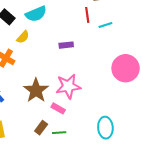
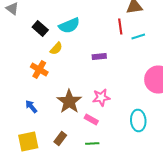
pink star: (68, 86) -> (101, 98), size x0.7
brown rectangle: (41, 128) -> (60, 138), moved
cyan ellipse: (105, 128) -> (138, 120), moved

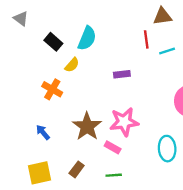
cyan semicircle: (69, 26) -> (87, 38), turned -45
pink star: (101, 98) -> (124, 122), size x1.4

